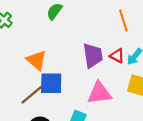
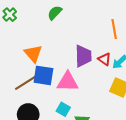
pink triangle: (99, 93) -> (68, 82), moved

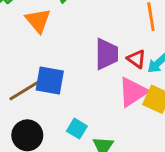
orange triangle: (33, 54) -> (38, 21), moved
pink triangle: (68, 82) -> (133, 92), moved, turned -35

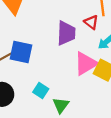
red triangle: (136, 59) -> (91, 22), moved

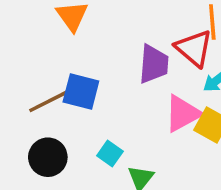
red triangle: (91, 22) -> (194, 48), size x1.6

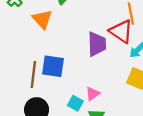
brown line: (49, 101) -> (33, 74), turned -50
pink triangle: (183, 114) -> (93, 94), moved, size x0.6

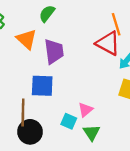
purple trapezoid: (97, 44) -> (54, 51), moved
brown line: (33, 74) -> (23, 113), moved

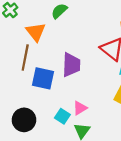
purple trapezoid: (54, 51) -> (71, 65), moved
brown line: (23, 113) -> (25, 58), moved

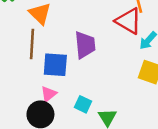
pink triangle: (80, 108) -> (49, 94), moved

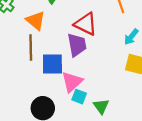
red triangle: (128, 21) -> (86, 24), moved
pink triangle: (49, 94) -> (72, 82), moved, size x1.5

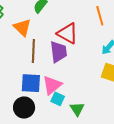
brown line: (31, 48) -> (33, 51), moved
blue square: (52, 64) -> (31, 83), moved

